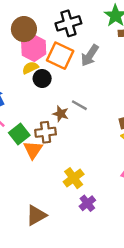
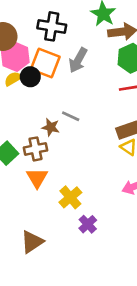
black cross: (68, 23) -> (52, 26), turned 30
black circle: (42, 79) -> (30, 77), moved
orange triangle: (33, 150) -> (37, 178), moved

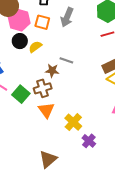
orange square: (45, 63) -> (42, 22), size x0.7
black circle: (30, 77) -> (20, 41), moved
yellow semicircle: (13, 79) -> (35, 47), moved

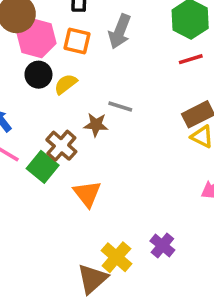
brown cross: (43, 88) -> (61, 146), moved, turned -30
yellow cross: (73, 122) -> (116, 257), moved

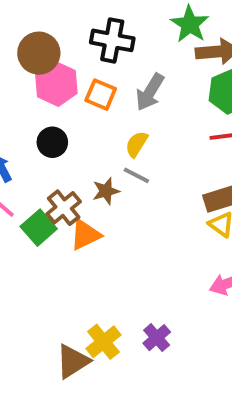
black circle: (38, 75) -> (52, 142), moved
yellow semicircle: (66, 84) -> (137, 144), moved, turned -30
brown star: (96, 125) -> (106, 191), turned -30
orange triangle: (87, 194) -> (85, 235), moved, turned 32

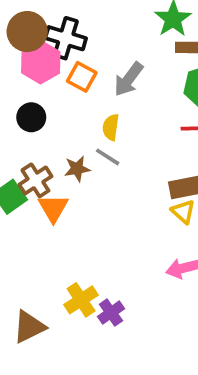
black cross: (112, 40) -> (66, 38), moved
yellow semicircle: (137, 144) -> (111, 127), turned -30
orange triangle: (85, 235) -> (53, 208), turned -40
yellow cross: (103, 342) -> (81, 300), moved

